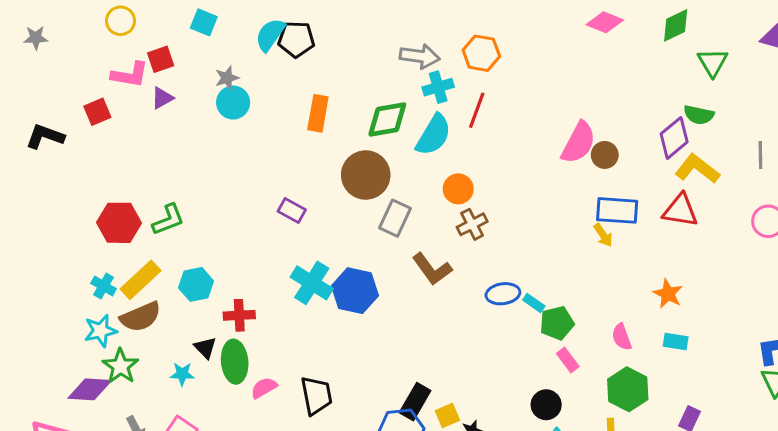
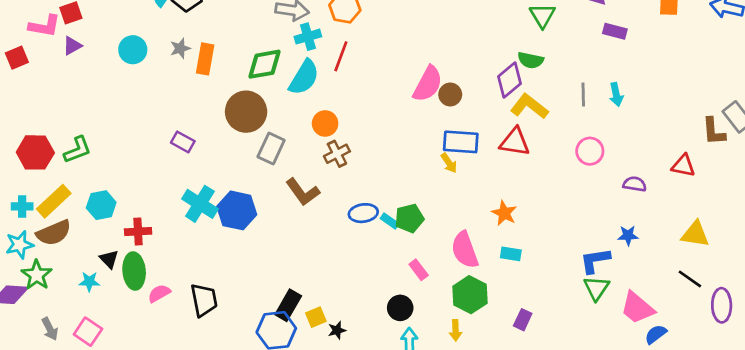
gray star: (227, 78) -> (180, 48), moved
cyan cross: (104, 286) -> (22, 206), turned -30
green pentagon: (557, 323) -> (409, 218), moved
pink semicircle: (622, 337) -> (465, 250), size x1.6

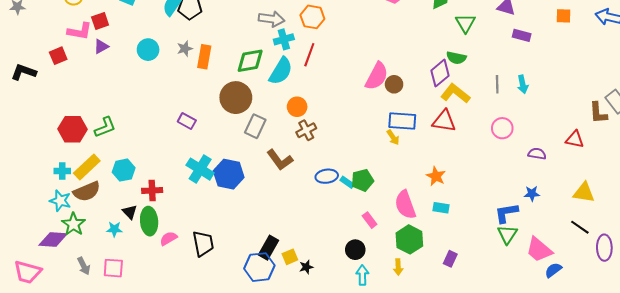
cyan star: (19, 245) -> (60, 201), turned 30
pink square: (88, 332) -> (113, 268), turned -30

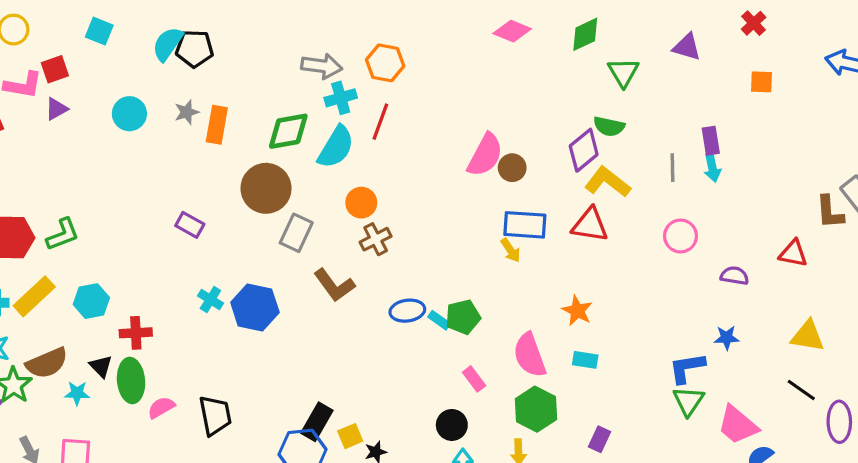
orange square: (564, 16) -> (762, 82), moved
purple rectangle: (522, 35) -> (711, 141), moved, turned 66
cyan cross: (200, 169) -> (210, 300), size x0.6
brown semicircle: (87, 191) -> (47, 363), moved

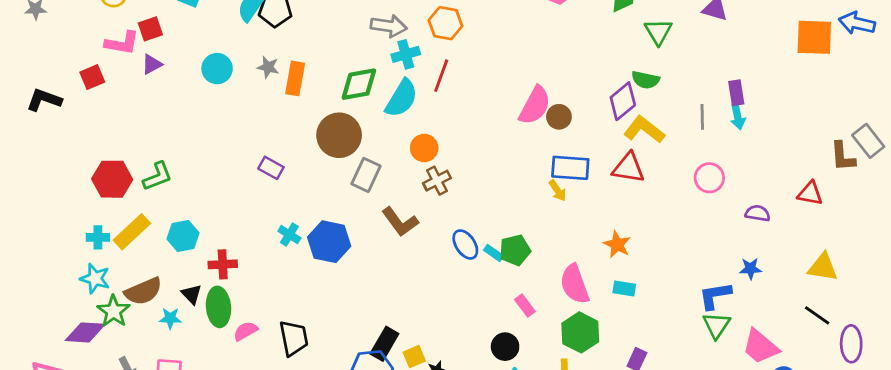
orange square: (762, 82) -> (814, 37), moved, size x1.8
gray star: (187, 112) -> (268, 67), turned 30
blue ellipse: (407, 311) -> (465, 244), turned 64

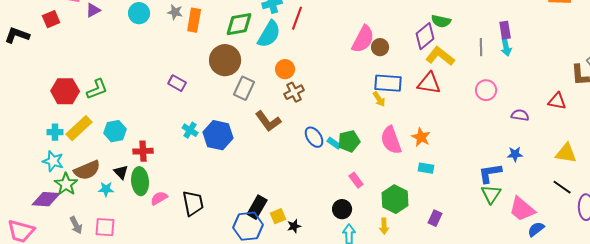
pink semicircle: (575, 284) -> (391, 140), moved

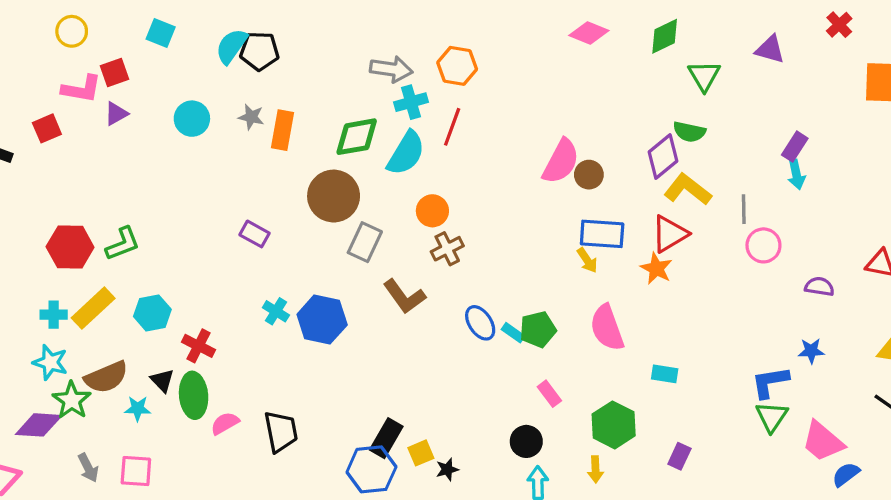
purple rectangle: (505, 30) -> (795, 147), turned 42
gray line: (481, 47) -> (744, 209), moved
red triangle: (429, 83) -> (670, 234), turned -40
orange star: (421, 137) -> (656, 268), moved
red cross: (143, 151) -> (199, 346), turned 30

